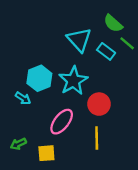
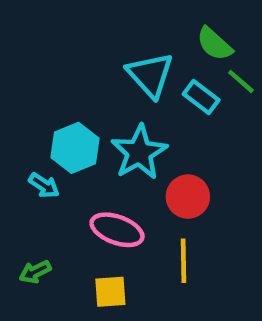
pink ellipse: (62, 122) -> (117, 230), turned 72
yellow square: (46, 153) -> (110, 292), moved

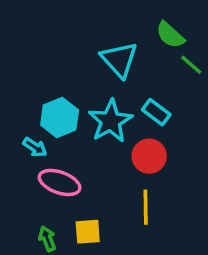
cyan rectangle: (201, 97) -> (156, 112), moved
pink ellipse: (117, 230) -> (60, 182), moved
green arrow: (35, 272) -> (47, 239), moved, turned 95

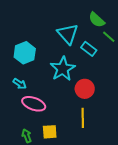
cyan rectangle: (156, 112) -> (89, 49), moved
cyan hexagon: (60, 117) -> (25, 53), moved

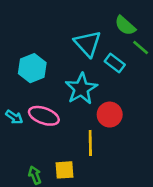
cyan arrow: (20, 84) -> (14, 117), moved
pink ellipse: (34, 104) -> (44, 116), moved
yellow line: (83, 118) -> (90, 143), moved

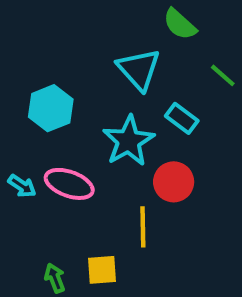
green semicircle: (125, 26) -> (180, 24), moved
cyan rectangle: (115, 63) -> (182, 118), moved

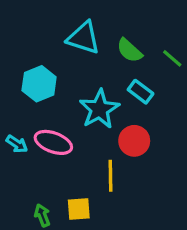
green semicircle: (180, 24) -> (129, 50), moved
cyan triangle: (139, 69) -> (83, 38), moved, turned -30

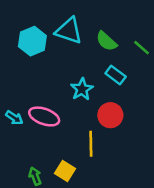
cyan hexagon: (39, 84) -> (32, 41), moved
cyan star: (99, 109) -> (82, 89), size x0.7
yellow square: (79, 209) -> (65, 171), turned 36

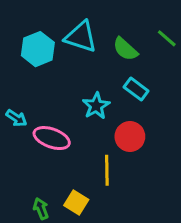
green line: (142, 48) -> (167, 38), moved
cyan arrow: (14, 118) -> (16, 118), moved

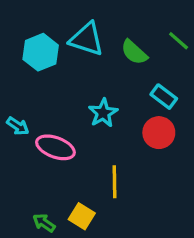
cyan rectangle: (136, 89) -> (164, 97), moved
red circle: (130, 137) -> (159, 133), moved
green arrow: (41, 209) -> (44, 223), turned -35

